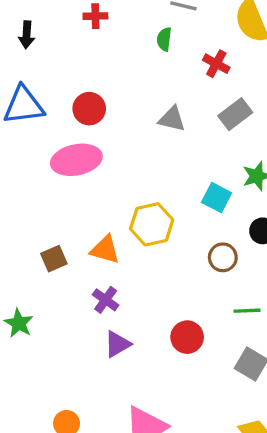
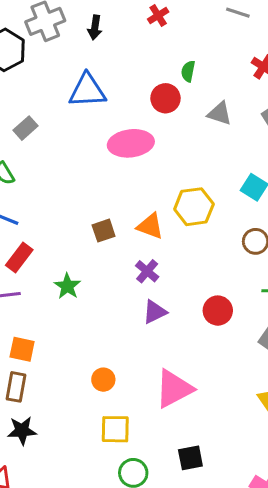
red cross: (95, 16) -> (158, 15), turned -35
green semicircle: (164, 39) -> (188, 71), moved
red circle: (89, 109) -> (165, 98), moved

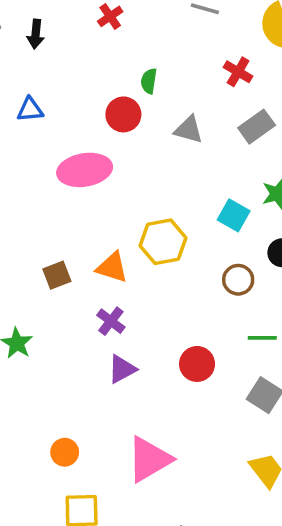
blue triangle: (87, 91) -> (30, 110), size x0.6

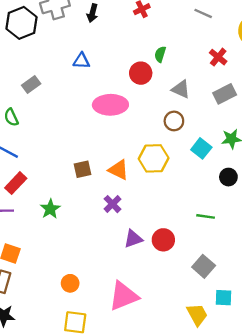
brown circle: (238, 280) -> (174, 121), moved
green line: (262, 338) -> (206, 216), moved
purple triangle: (122, 369) -> (133, 239), moved

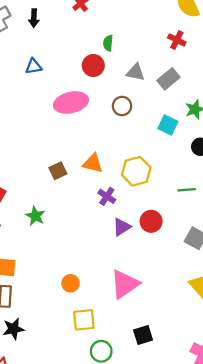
red cross: (218, 57) -> (177, 40), moved
gray rectangle: (225, 94) -> (168, 79), moved
brown circle: (174, 121) -> (122, 106), moved
yellow hexagon: (154, 158) -> (136, 171), moved
purple cross: (113, 204) -> (107, 196), moved

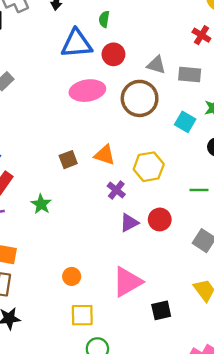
green semicircle: (108, 43) -> (104, 19), moved
blue triangle: (34, 66) -> (77, 44), moved, size x1.8
gray rectangle: (168, 79) -> (190, 75), turned 40
brown circle: (122, 106) -> (140, 98), size x1.8
black square: (143, 335) -> (161, 310), moved

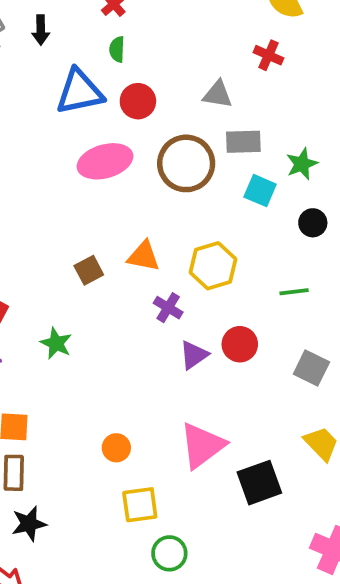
gray triangle: (156, 65) -> (218, 94), moved
gray rectangle: (190, 75) -> (243, 142), moved
black square: (161, 310) -> (259, 483), size x1.4

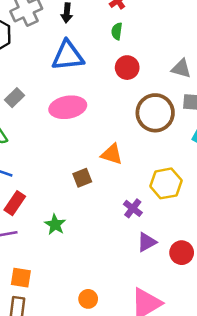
blue triangle: (80, 92) -> (68, 56), moved
pink ellipse: (105, 161) -> (68, 107), moved
orange triangle: (144, 256) -> (112, 154), moved
red circle: (240, 344) -> (182, 253), moved

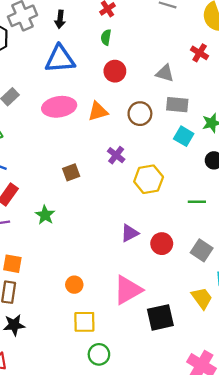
brown circle: (155, 113) -> (140, 114), size x0.7
orange triangle: (112, 154) -> (98, 111), moved, turned -35
purple cross: (133, 208) -> (116, 155), moved

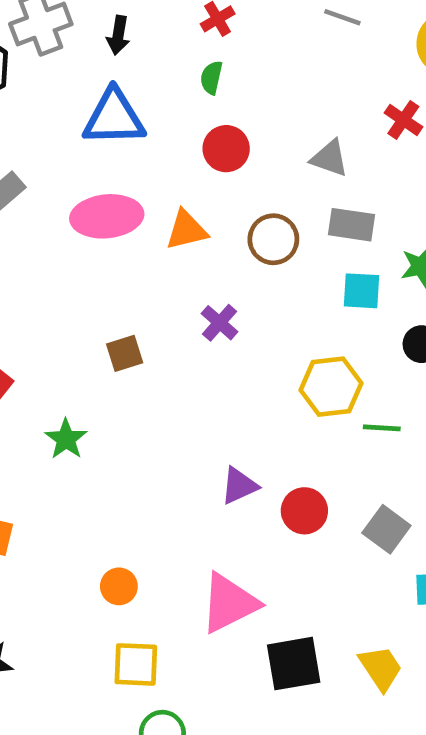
cyan square: (184, 136) -> (362, 291), turned -30
yellow hexagon: (149, 179) -> (331, 387), moved
yellow trapezoid: (202, 298) -> (381, 668), moved

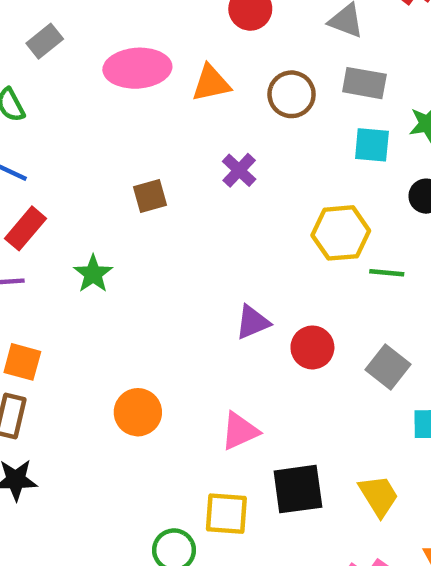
orange circle: (119, 586) -> (138, 412), size x1.4
pink triangle: (229, 603) -> (240, 431), size x0.7
yellow square: (136, 664) -> (226, 514), moved

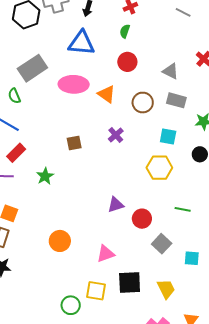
gray rectangle: (45, 41) -> (32, 68), size x1.8
orange triangle: (211, 83) -> (107, 94), turned 42
cyan square: (372, 145) -> (168, 137), moved
green line: (387, 273) -> (183, 209), moved
gray square: (388, 367) -> (162, 244), moved

